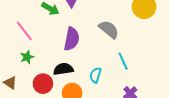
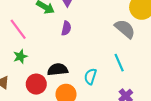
gray semicircle: (109, 29) -> (125, 29), moved
purple semicircle: (72, 39) -> (66, 28), moved, size x0.6

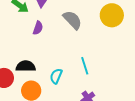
gray semicircle: (125, 29) -> (72, 20), moved

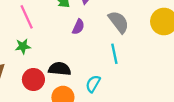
cyan line: (85, 66) -> (114, 54), moved

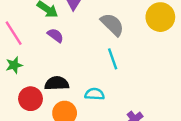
purple semicircle: (78, 27) -> (55, 35), moved, turned -70
cyan semicircle: (93, 84) -> (95, 94), turned 72

